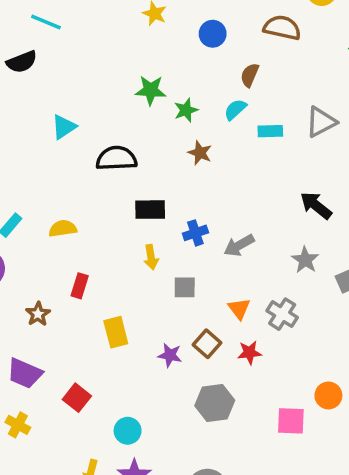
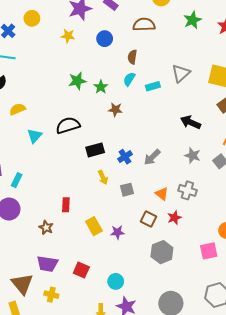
cyan triangle: (64, 127) -> (34, 136), moved
yellow semicircle: (63, 229) -> (17, 109), moved
purple star: (170, 355) -> (117, 232), moved

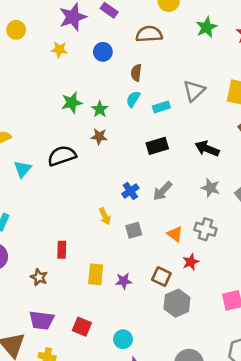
brown star: (115, 110) -> (99, 136), moved
black rectangle: (95, 150) -> (157, 146), moved
brown square: (148, 219) -> (161, 277), moved
yellow rectangle: (94, 226) -> (96, 274), turned 36

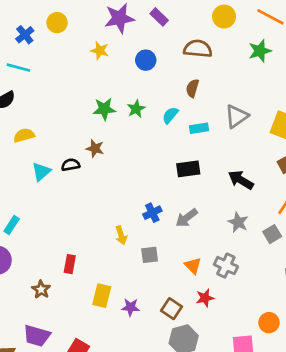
brown semicircle: (136, 73) -> (192, 88), moved
green star: (100, 109) -> (136, 109), moved
brown star: (99, 136) -> (95, 148), moved
black semicircle: (62, 156) -> (71, 165), moved, size x0.6

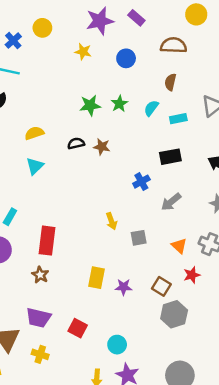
yellow semicircle: (24, 135) -> (34, 133), moved
brown star: (95, 148) -> (102, 147), moved
black semicircle: (71, 165) -> (76, 143), moved
blue cross: (152, 213) -> (141, 182), moved
red rectangle: (70, 264) -> (47, 241), moved, size x1.6

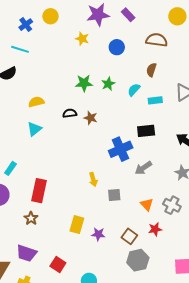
blue cross: (141, 182) -> (121, 149), size x1.6

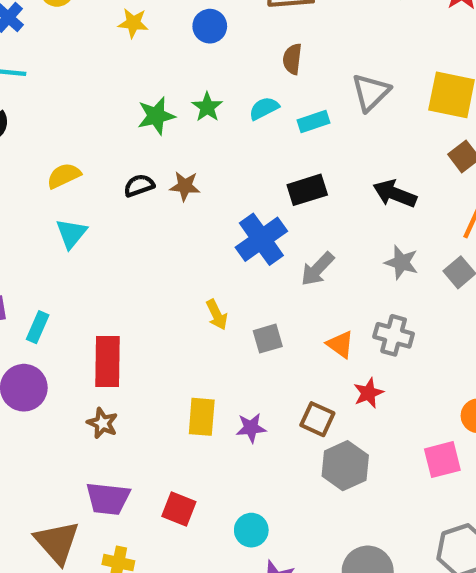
cyan semicircle: (134, 90) -> (264, 108), turned 32

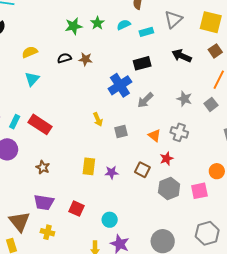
black arrow: (395, 194) -> (182, 56), moved
red rectangle: (107, 362) -> (40, 124), moved, turned -60
gray hexagon: (345, 466) -> (169, 188), moved

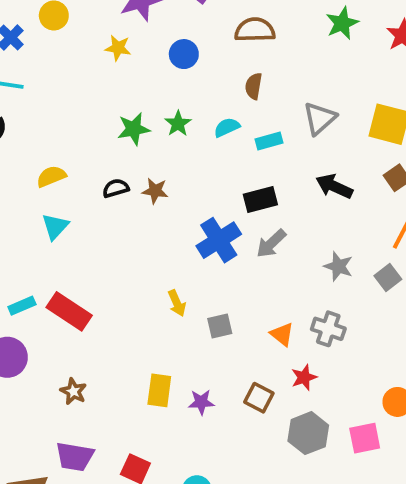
gray arrow: (145, 100) -> (271, 244), moved
cyan rectangle: (15, 122) -> (22, 306), turned 40

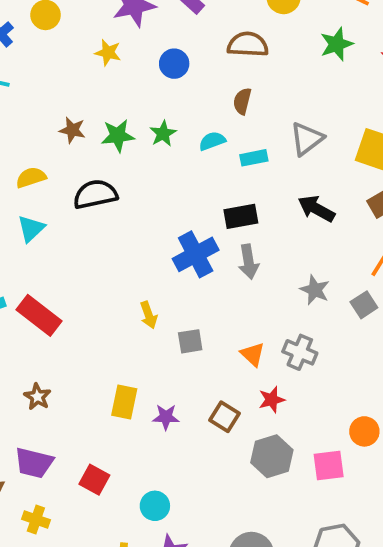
black semicircle: (116, 188) -> (95, 194), size x1.6
brown star: (155, 191) -> (72, 130), moved
gray arrow: (271, 244) -> (249, 262), turned -60

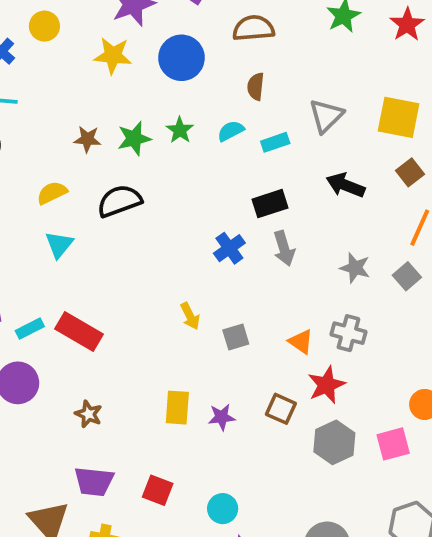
yellow star: (108, 53) -> (113, 56), size x1.4
blue circle: (174, 64) -> (181, 58), size x1.5
blue cross: (196, 254) -> (229, 248), size x0.7
red star: (272, 400) -> (326, 385), size x1.4

